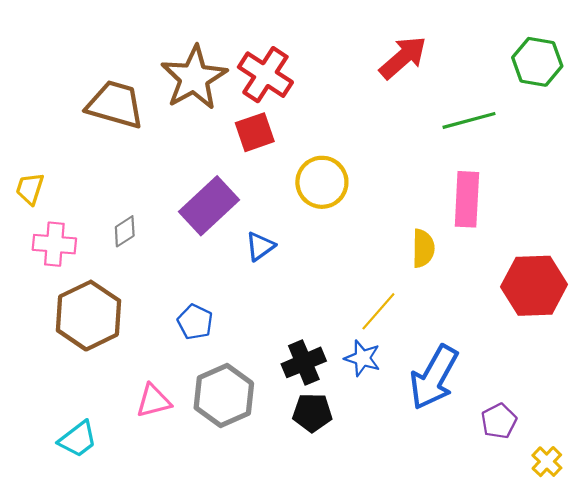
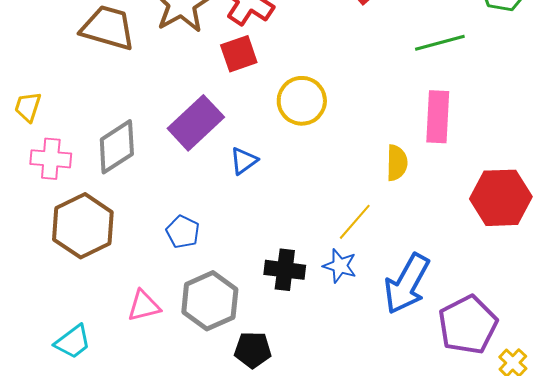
gray diamond: (125, 231) -> (117, 147), size x1.8
black cross: (304, 362) -> (285, 270), turned 30
black pentagon: (312, 413) -> (253, 350), moved
purple pentagon: (499, 421) -> (468, 325), size x1.8

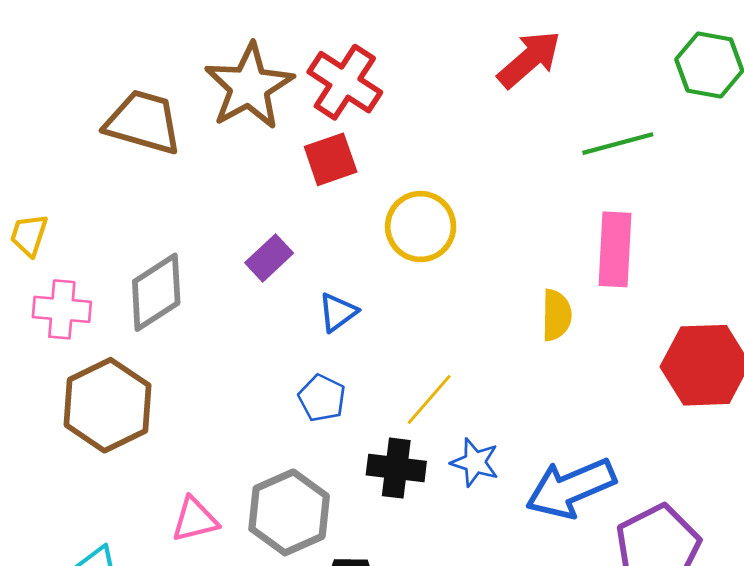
purple rectangle: (196, 123) -> (269, 258), size x0.6
yellow line: (355, 222) -> (429, 399), moved
blue pentagon: (183, 232) -> (322, 398), moved
blue arrow: (407, 284) -> (571, 488), turned 38

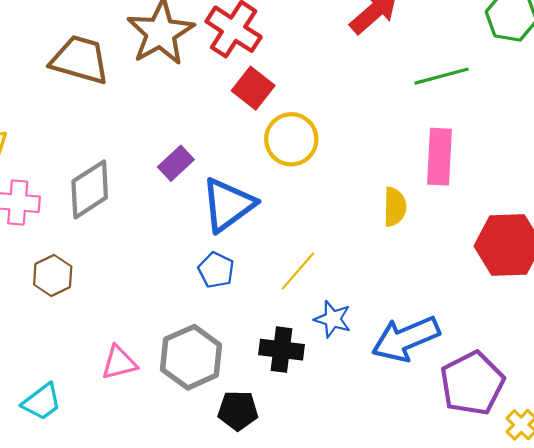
red square: (331, 159) -> (253, 88), moved, turned -33
blue triangle: (338, 312) -> (228, 205), size x1.8
brown hexagon: (108, 405) -> (53, 275), size x0.6
black cross: (396, 468) -> (281, 350), moved

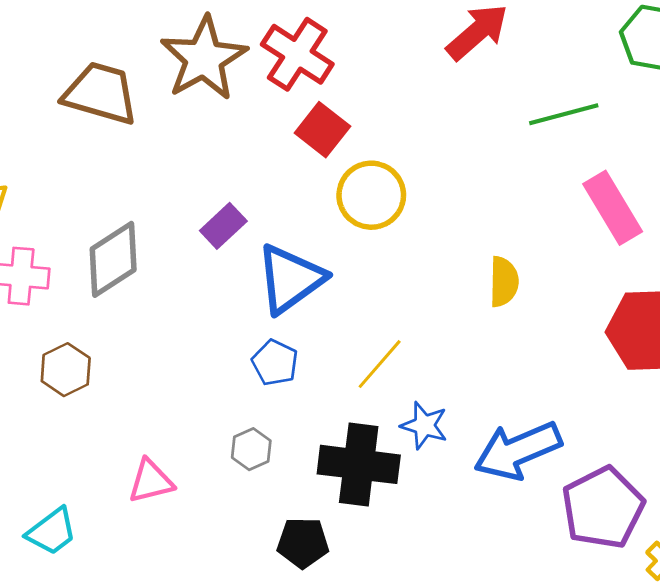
pink rectangle: (439, 157) -> (613, 208), moved, turned -34
black cross: (281, 350) -> (359, 464), size x1.4
gray hexagon: (191, 357) -> (251, 449), moved, size x0.5

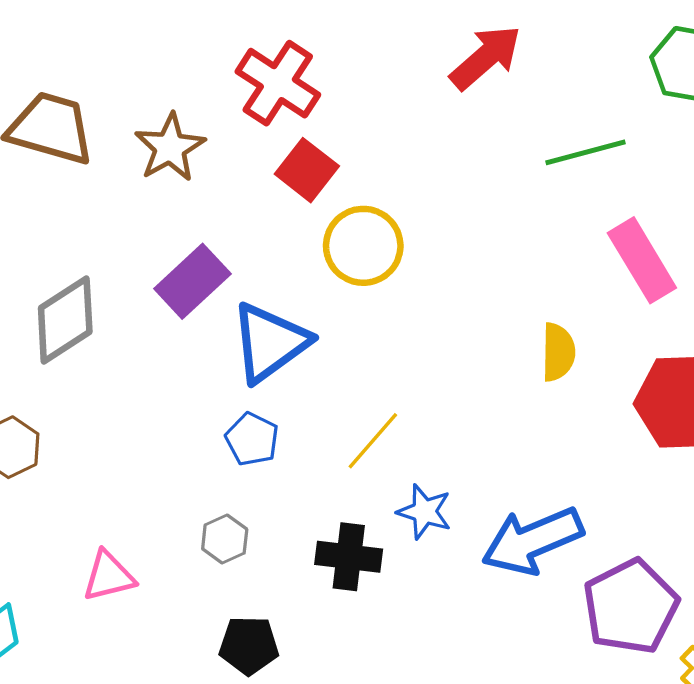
brown star: (204, 58) -> (170, 148), moved, size x0.7
purple rectangle: (223, 226) -> (192, 281), size x1.4
yellow semicircle: (504, 282) -> (558, 352), moved
black cross: (359, 464) -> (349, 557), size x0.7
black pentagon: (303, 543) -> (249, 645), moved

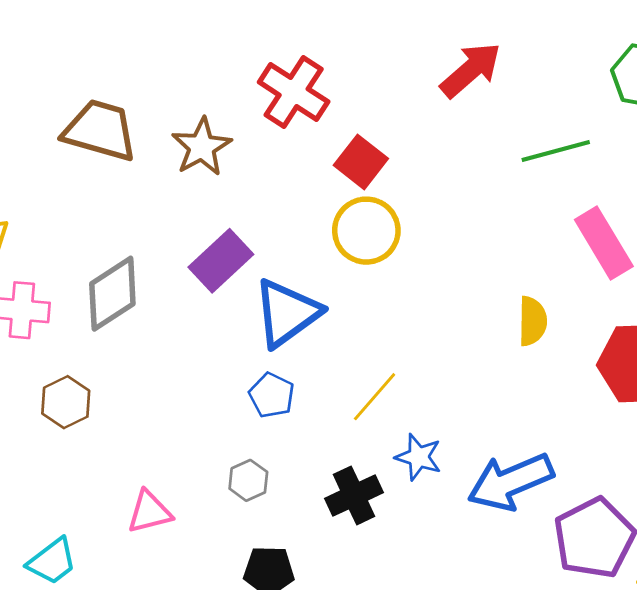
red square: (307, 170) -> (361, 162), moved
black cross: (349, 557) -> (354, 495), turned -32

